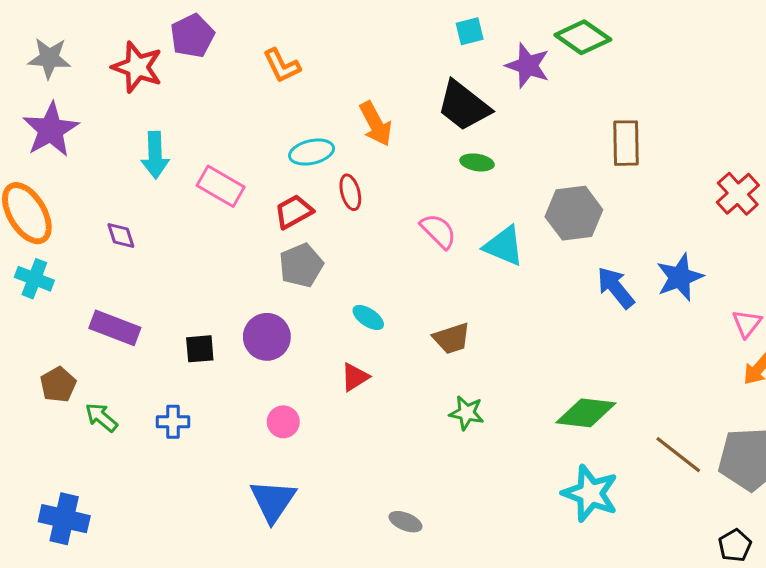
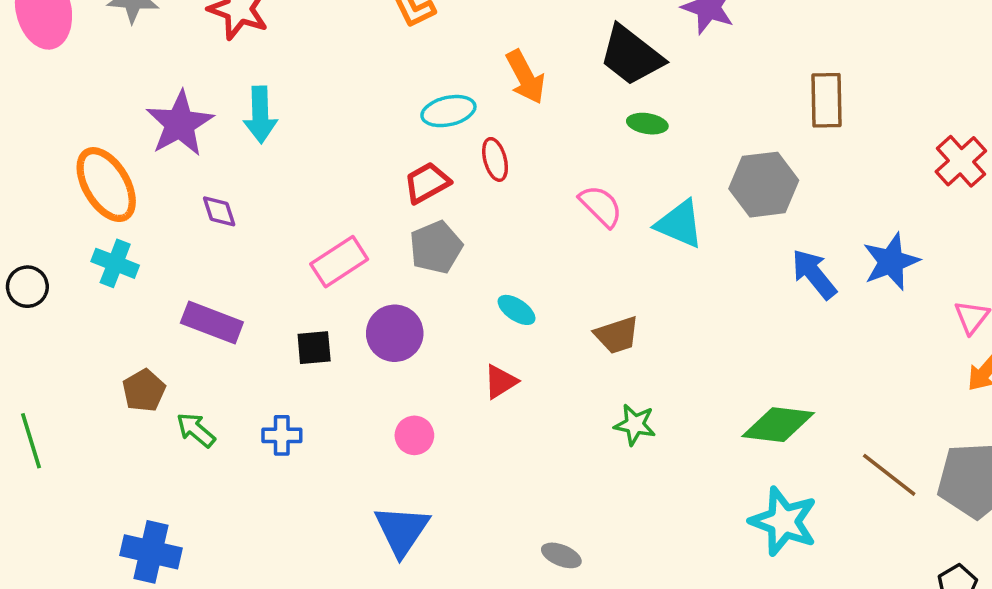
purple star: (51, 130) -> (180, 124), moved
pink rectangle: (221, 186) -> (339, 262), moved, turned -63

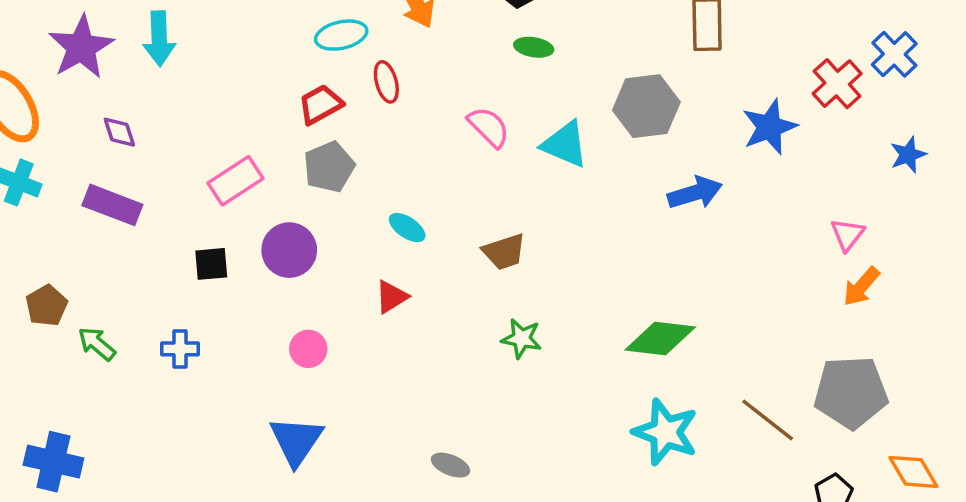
blue star: (891, 262) -> (769, 127), moved
blue arrow: (814, 274) -> (695, 193), turned 112
purple rectangle: (212, 322) -> (112, 205), moved
brown line: (889, 475) -> (768, 420), moved

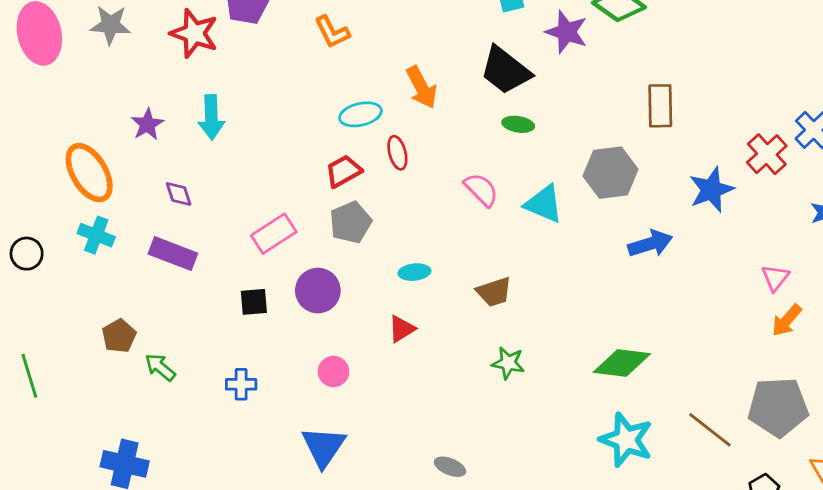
purple star: (81, 47) -> (147, 124), size x0.6
cyan ellipse: (407, 228) -> (414, 272), turned -40
blue cross: (180, 349) -> (241, 384), moved

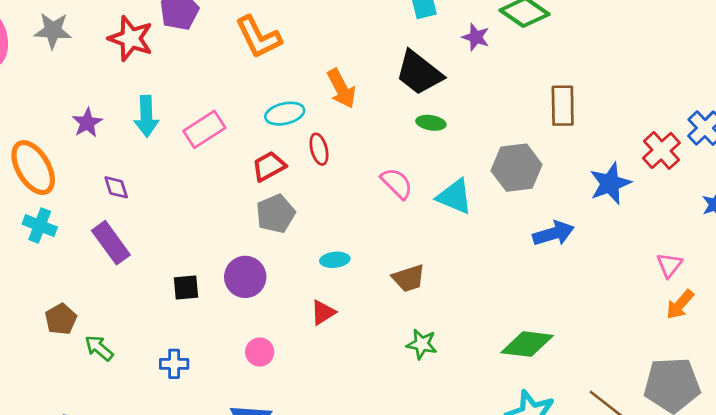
orange L-shape: (332, 32) -> (258, 37), size x1.4
purple star: (566, 32) -> (476, 37), size x0.7
pink rectangle: (274, 234) -> (204, 129), moved
purple rectangle: (173, 254) -> (111, 243), turned 33

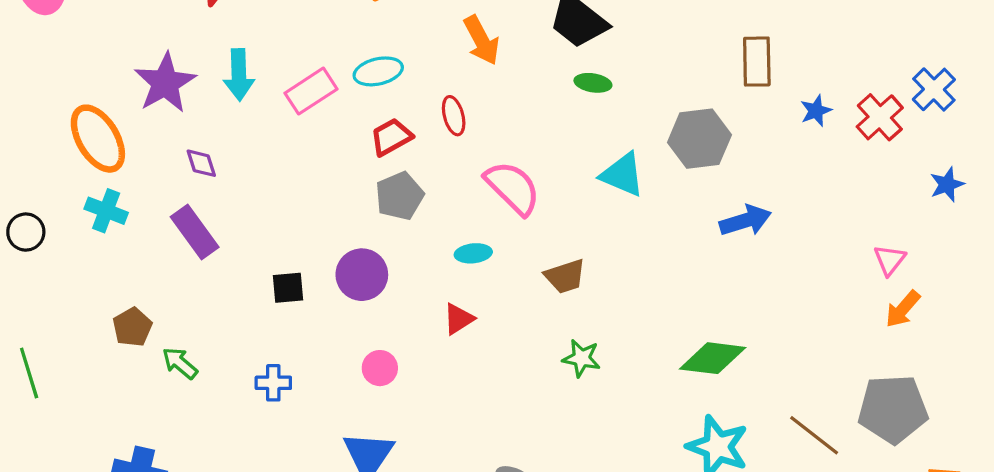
cyan ellipse: (285, 114) -> (378, 71), moved
purple star: (87, 123) -> (165, 83), size x1.6
pink semicircle: (397, 183) -> (513, 188), moved, size x1.4
blue star: (610, 183) -> (816, 111), moved, size x0.6

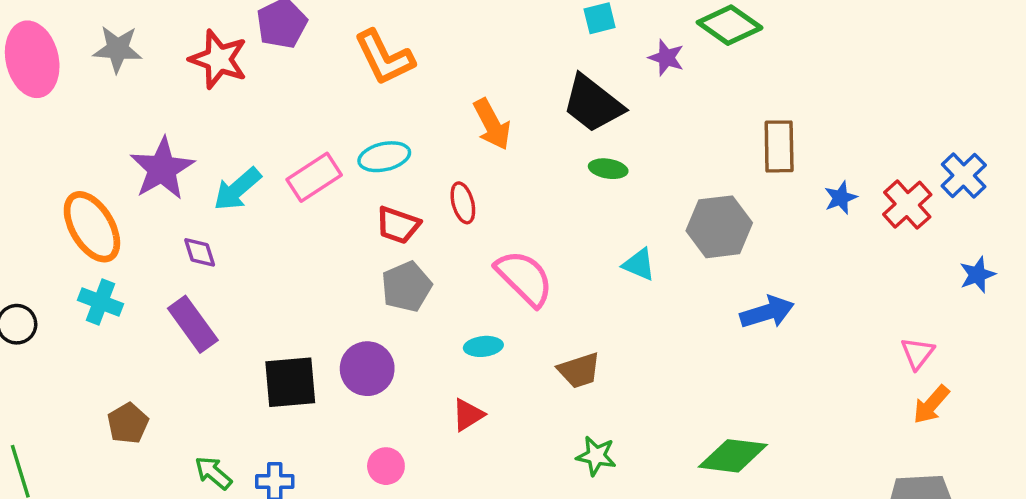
cyan arrow: (239, 75) -> (237, 189), moved, turned 51
red trapezoid: (391, 137) -> (398, 225), turned -132
cyan triangle: (622, 175) -> (639, 264), size x0.7
black square: (288, 288) -> (290, 382), size x1.6
green arrow: (180, 363) -> (213, 473), moved

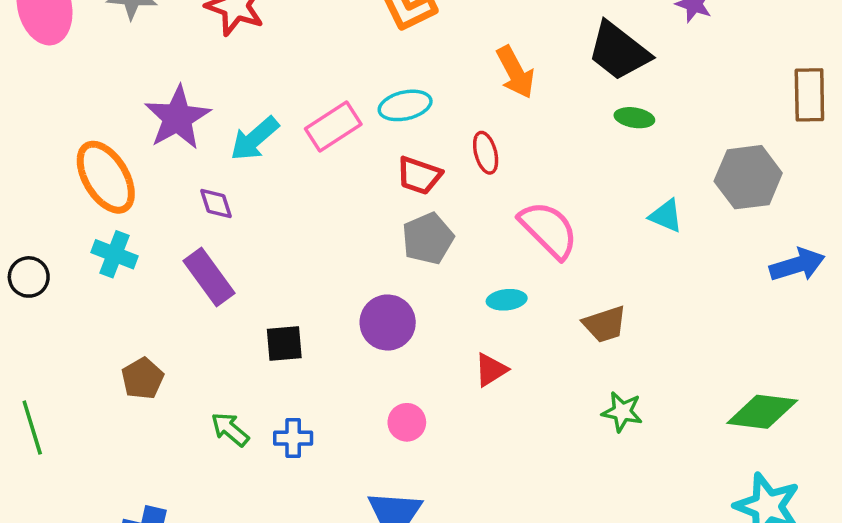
black square: (290, 382) -> (284, 344), moved, size x0.7

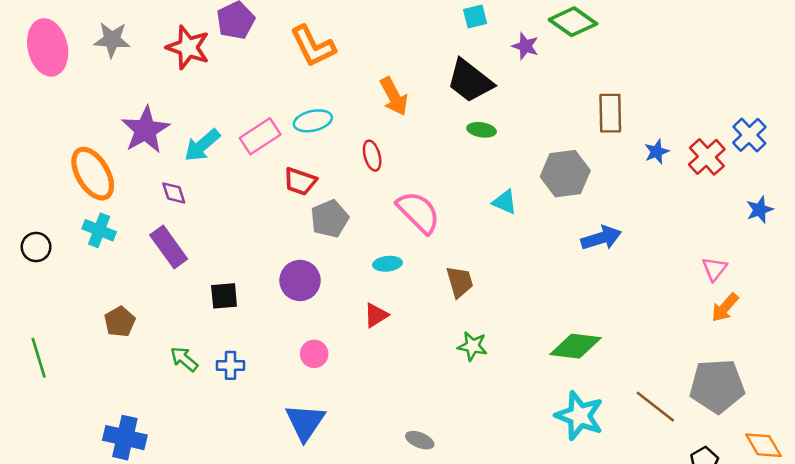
red trapezoid: (419, 175) -> (300, 181), moved
brown trapezoid: (605, 324) -> (460, 282), turned -88

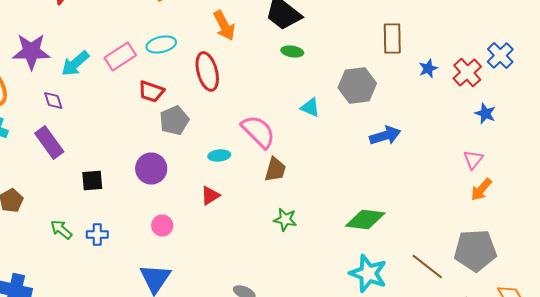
purple star: (145, 130) -> (31, 52), turned 30
red ellipse: (372, 156) -> (207, 72), size x1.6
blue star: (760, 210) -> (485, 114), moved, turned -30
pink semicircle: (418, 212) -> (258, 132), moved
brown trapezoid: (460, 282) -> (275, 170), turned 32

